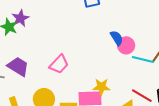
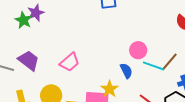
blue semicircle: (117, 38) -> (126, 71), moved
yellow star: (101, 87) -> (109, 89), turned 30

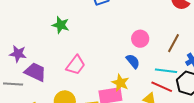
purple star: (36, 13) -> (18, 54), moved, turned -30
green star: (23, 20) -> (61, 25), moved
cyan line: (154, 66) -> (166, 71), moved

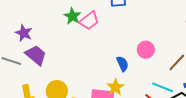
blue semicircle: (133, 61) -> (122, 64), moved
pink trapezoid: (76, 65) -> (89, 21), moved

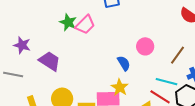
purple trapezoid: (36, 55) -> (50, 61), moved

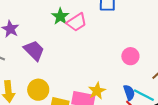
blue semicircle: (124, 63) -> (129, 93), moved

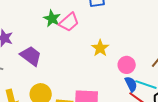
pink circle: (130, 56) -> (127, 65), moved
yellow star: (97, 91) -> (100, 48), moved

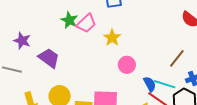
yellow star: (100, 48) -> (112, 38), moved
pink circle: (127, 65) -> (127, 65), moved

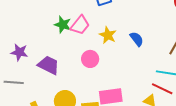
pink circle: (127, 65) -> (90, 59), moved
blue semicircle: (150, 84) -> (137, 39), moved

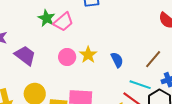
yellow star: (108, 35) -> (88, 55), moved
blue semicircle: (137, 39) -> (117, 60), moved

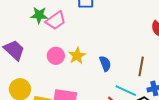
green star: (47, 18) -> (39, 15), turned -30
brown line: (153, 59) -> (141, 66), turned -36

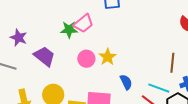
green star: (39, 15) -> (69, 30), moved
blue semicircle: (105, 64) -> (126, 82), moved

